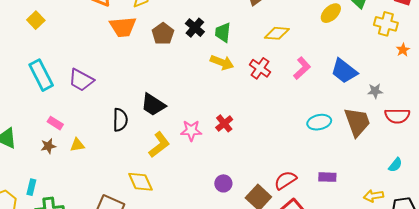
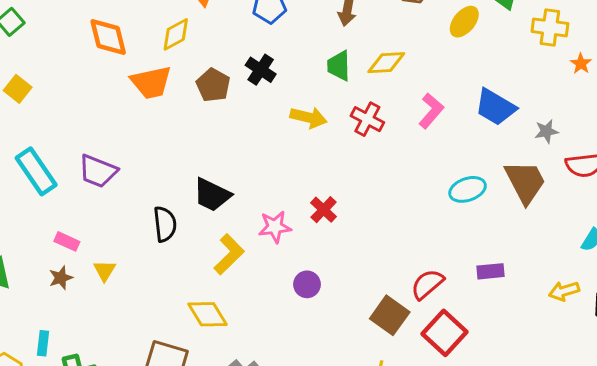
green trapezoid: (223, 32) -> (339, 66), moved
yellow triangle: (77, 145) -> (105, 271), turned -42
purple circle: (223, 183) -> (307, 284), moved

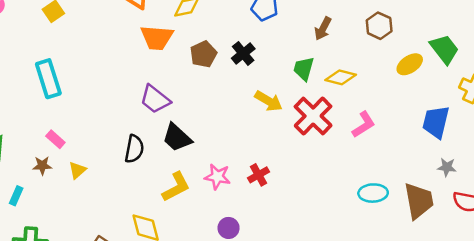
blue trapezoid: (495, 107) -> (436, 122), moved, turned 56
red cross: (367, 119) -> (313, 116), size x1.5
purple trapezoid: (98, 171) -> (155, 99), moved
cyan rectangle: (43, 343) -> (16, 196), moved

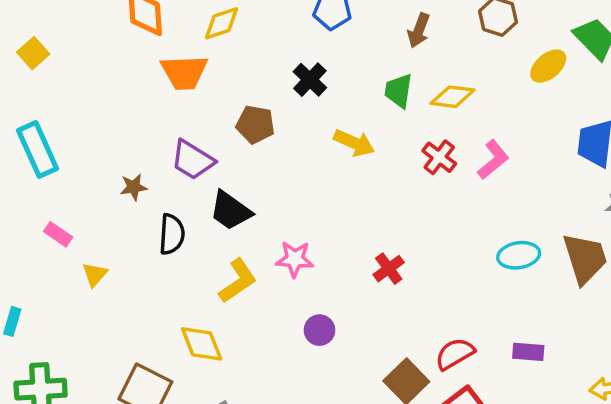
brown pentagon: (203, 54) -> (255, 124), moved, turned -30
red cross: (313, 116) -> (439, 157), moved, size x0.6
brown star: (42, 166) -> (134, 187), moved
red cross: (259, 175) -> (389, 269), moved

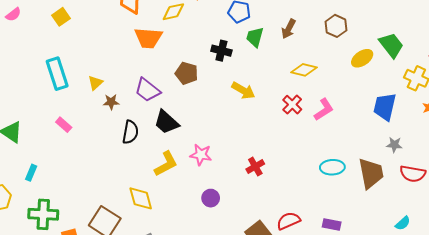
black cross: (310, 80) -> (221, 51), turned -36
green trapezoid: (399, 91) -> (255, 37), moved
yellow triangle: (95, 274) -> (95, 83), moved

